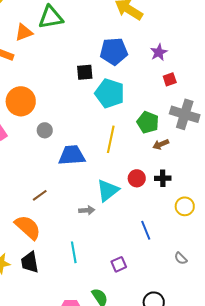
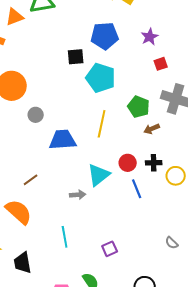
yellow circle: (185, 206) -> (176, 176), moved
blue line: (146, 230) -> (137, 189), moved
black trapezoid: (30, 262) -> (23, 263), moved

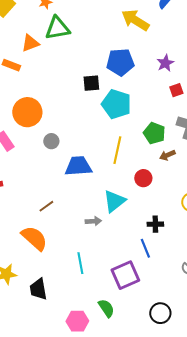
red circle: (128, 163) -> (143, 178), moved
black cross: (154, 163) -> (155, 224), moved
blue line: (137, 189) -> (145, 248), moved
purple square: (110, 249) -> (125, 275), size x1.8

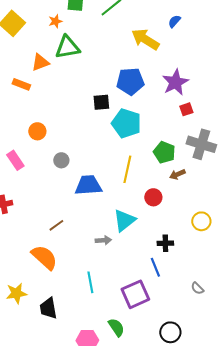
purple star: (165, 63) -> (175, 82), size x1.5
orange circle: (27, 112) -> (37, 131), size x0.6

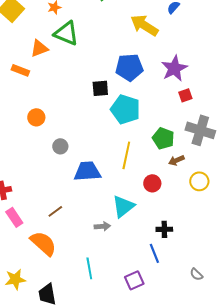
green triangle: (67, 47) -> (66, 33), turned 32
pink rectangle: (15, 160) -> (14, 217), moved
yellow circle: (201, 221) -> (199, 181), moved
purple square: (135, 294) -> (134, 280), size x0.7

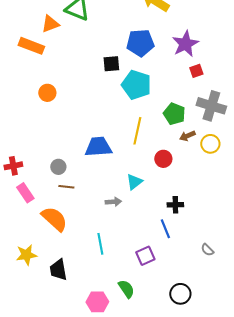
orange rectangle: (20, 70) -> (31, 46), size x1.4
gray circle: (60, 146) -> (58, 167), moved
yellow circle: (199, 181) -> (210, 144), moved
cyan triangle: (123, 206) -> (134, 182), size x0.7
brown line: (55, 211) -> (66, 187), turned 42

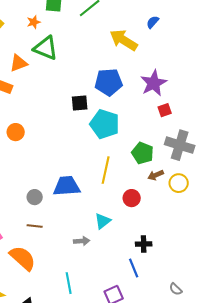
gray circle: (58, 167) -> (35, 197), moved

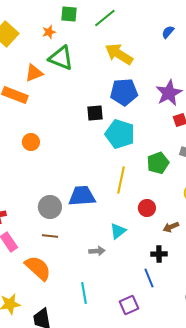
yellow arrow: (124, 40) -> (119, 54), moved
green pentagon: (143, 153) -> (158, 163), turned 30
brown arrow: (156, 175) -> (171, 227), moved
gray circle: (35, 197) -> (50, 207), size x1.5

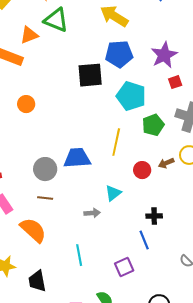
black square: (95, 113) -> (90, 75), size x1.5
cyan pentagon: (120, 134) -> (131, 96), moved
brown arrow: (171, 227) -> (166, 163), moved

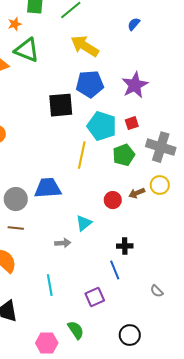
red square: (175, 82) -> (132, 123), moved
yellow line: (116, 142) -> (82, 155), moved

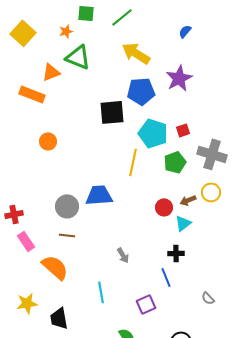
purple star: (135, 85) -> (179, 78), moved
cyan triangle: (84, 223) -> (183, 223), moved
gray arrow: (63, 243) -> (123, 255), moved, turned 63

